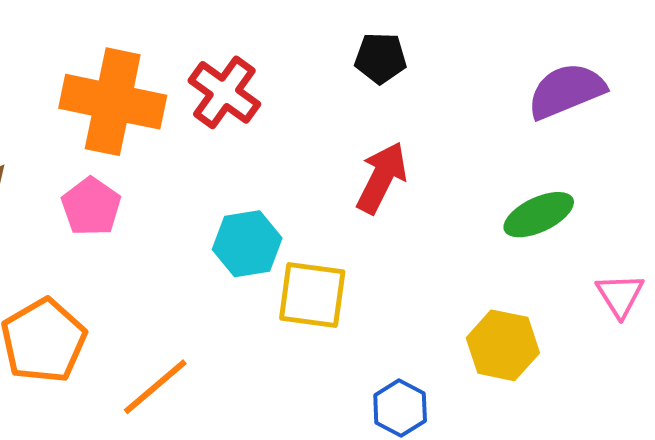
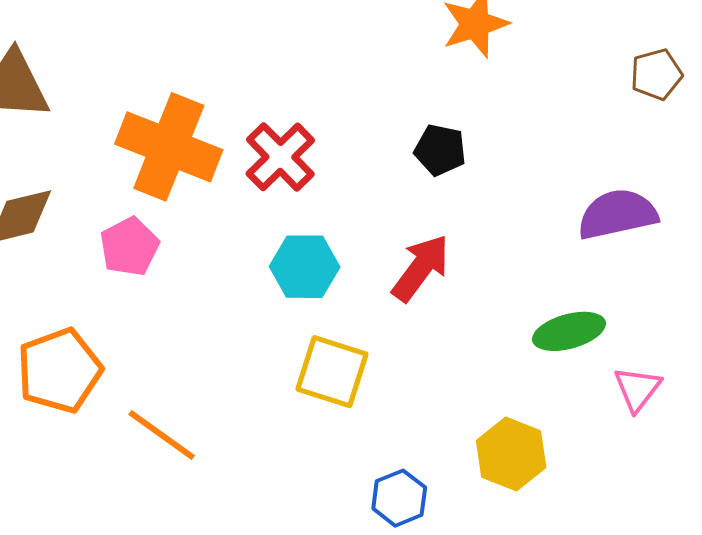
cyan hexagon: (247, 244) -> (305, 267), moved
pink triangle: (620, 295) -> (637, 389), moved
orange line: (155, 387) -> (162, 435), turned 66

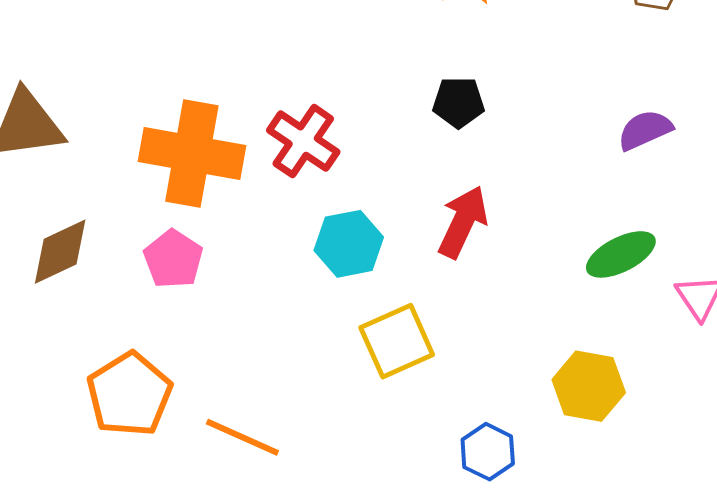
purple semicircle: (617, 214) -> (645, 130), size x0.7
yellow square: (332, 372) -> (397, 341), turned -30

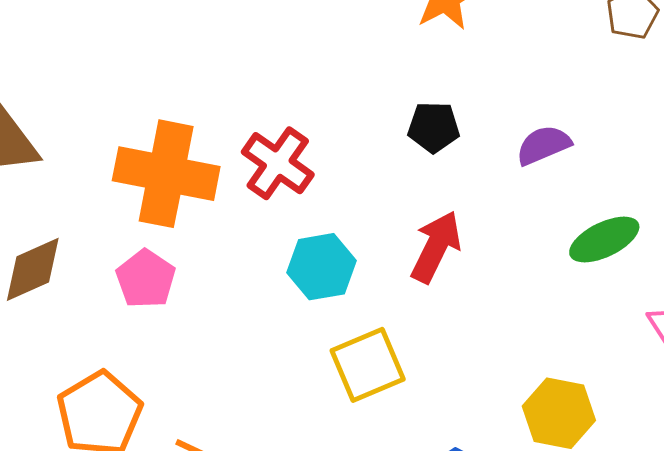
purple semicircle: (645, 130) -> (543, 145), moved
green ellipse: (621, 254) -> (604, 240), moved

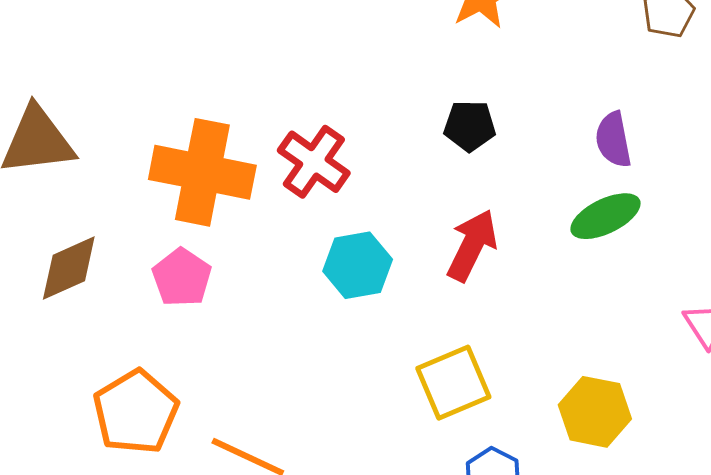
purple semicircle: (543, 145) -> (613, 140), moved, turned -78
green ellipse: (604, 240) -> (605, 216), moved
yellow square: (368, 365) -> (453, 383), moved

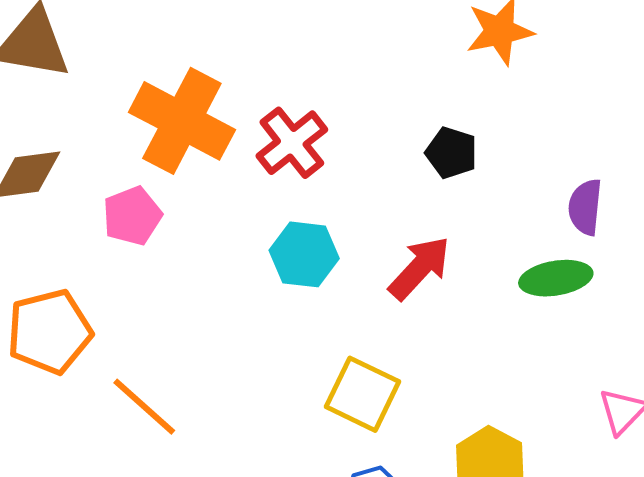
yellow square: (453, 383) -> (362, 394), turned 32

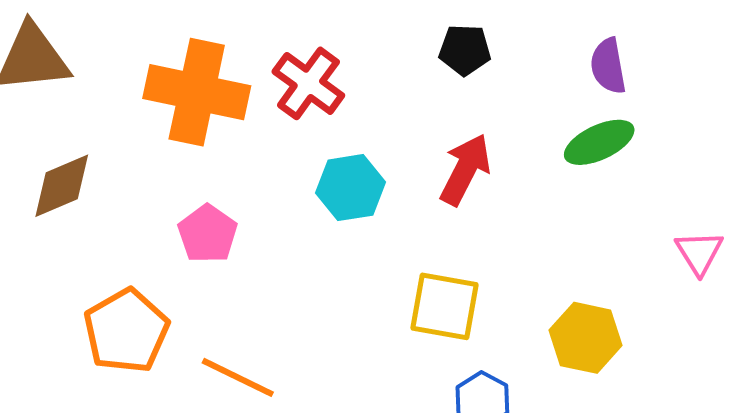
pink pentagon: (132, 216) -> (208, 234), moved

